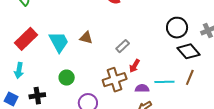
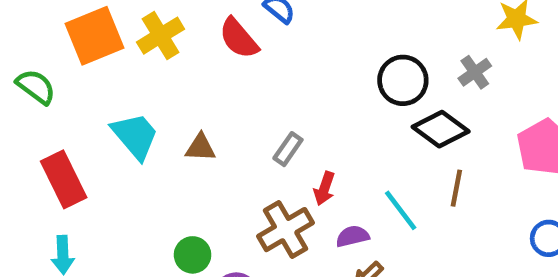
red rectangle: (26, 39) -> (64, 179), turned -60
cyan trapezoid: (59, 42) -> (135, 136), moved
green circle: (67, 78) -> (193, 255), moved
cyan line: (164, 82) -> (401, 210), turned 66

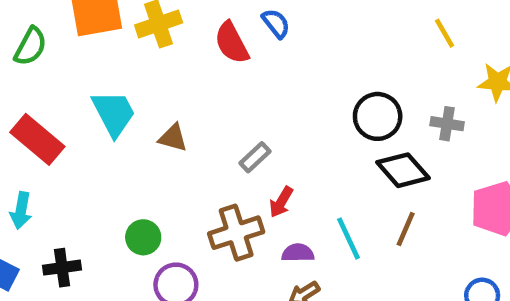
gray cross: (475, 72) -> (447, 124), turned 32
green semicircle: (36, 87) -> (31, 46), turned 69
red rectangle: (64, 179) -> (37, 139), turned -36

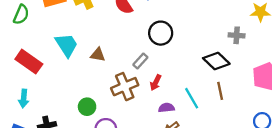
black circle: (378, 116) -> (161, 33), moved
brown line: (406, 229) -> (220, 91), turned -30
brown cross: (236, 233) -> (125, 87), moved

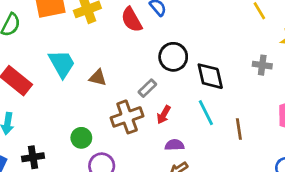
black diamond: (216, 61) -> (210, 76), moved, turned 30
cyan line: (192, 98) -> (206, 113), moved

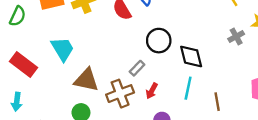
gray cross: (262, 65) -> (236, 36), moved, turned -35
brown triangle: (98, 78) -> (86, 80), moved, size x1.6
cyan line: (206, 113) -> (188, 88), turned 40

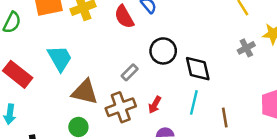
gray rectangle: (137, 68) -> (130, 72), moved

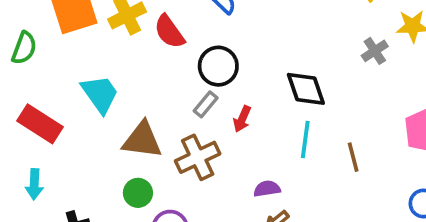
red semicircle: (124, 17) -> (169, 32), moved
black circle: (163, 51) -> (218, 66), moved
red arrow: (155, 105) -> (242, 119), moved

